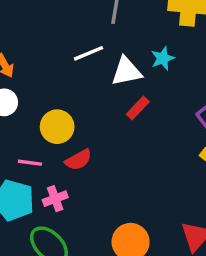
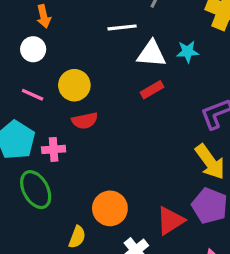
pink line: (30, 163) -> (33, 95), moved

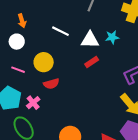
white line: (122, 27) -> (60, 31), moved, turned 36
pink cross: (54, 149) -> (33, 103), turned -32

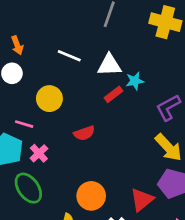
cyan star: (112, 37) -> (135, 81), moved
pink line: (18, 70) -> (24, 124), moved
red semicircle: (51, 84) -> (84, 133), moved

